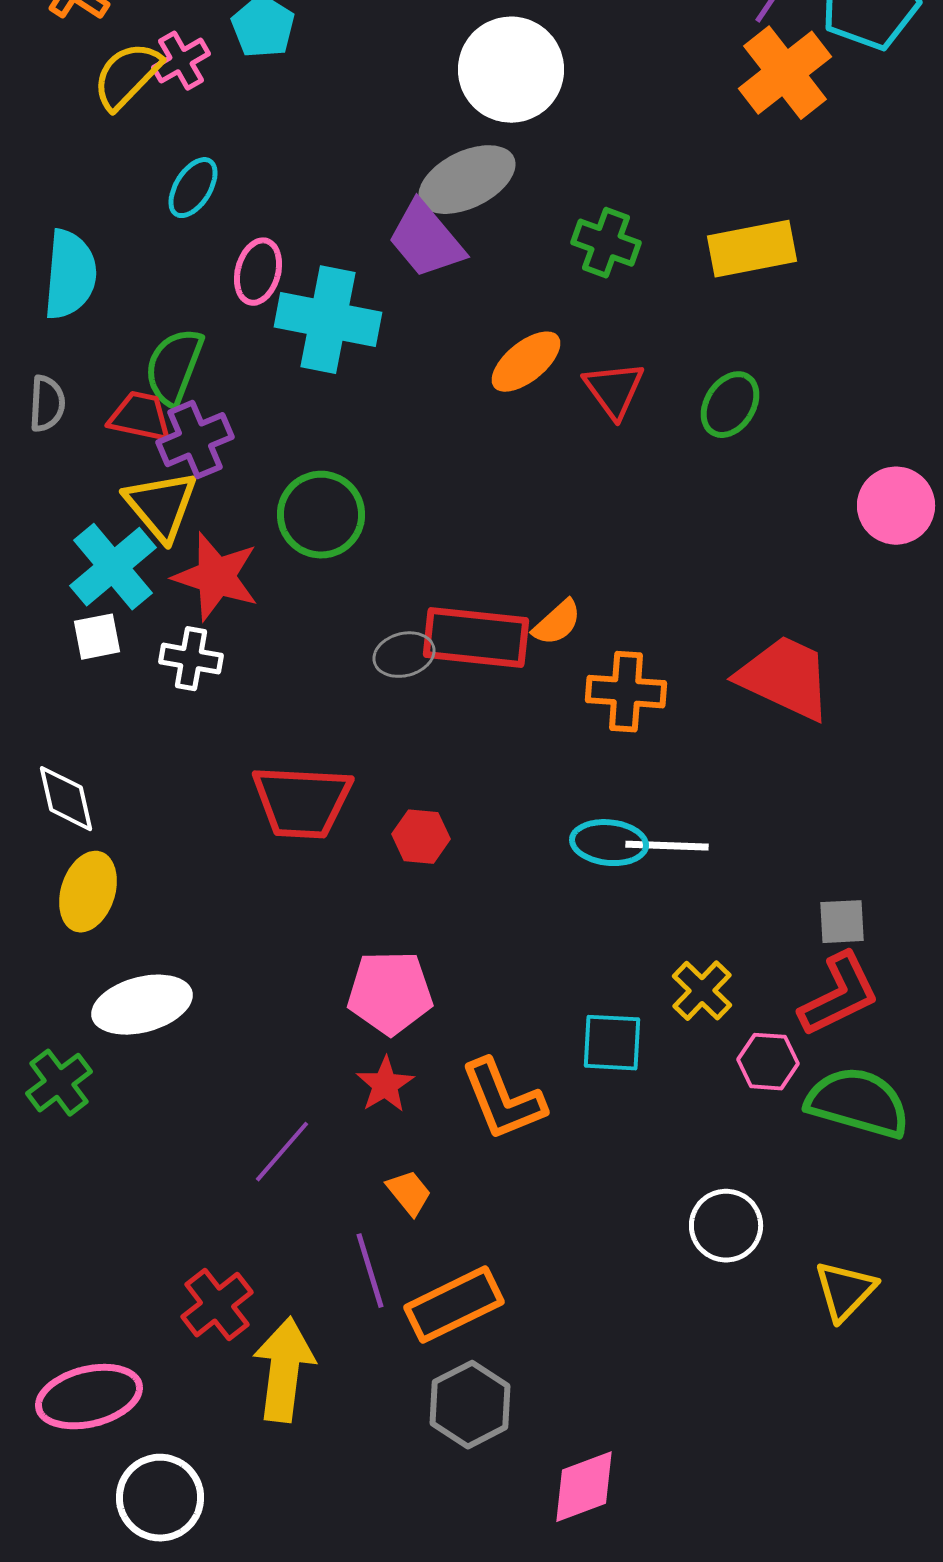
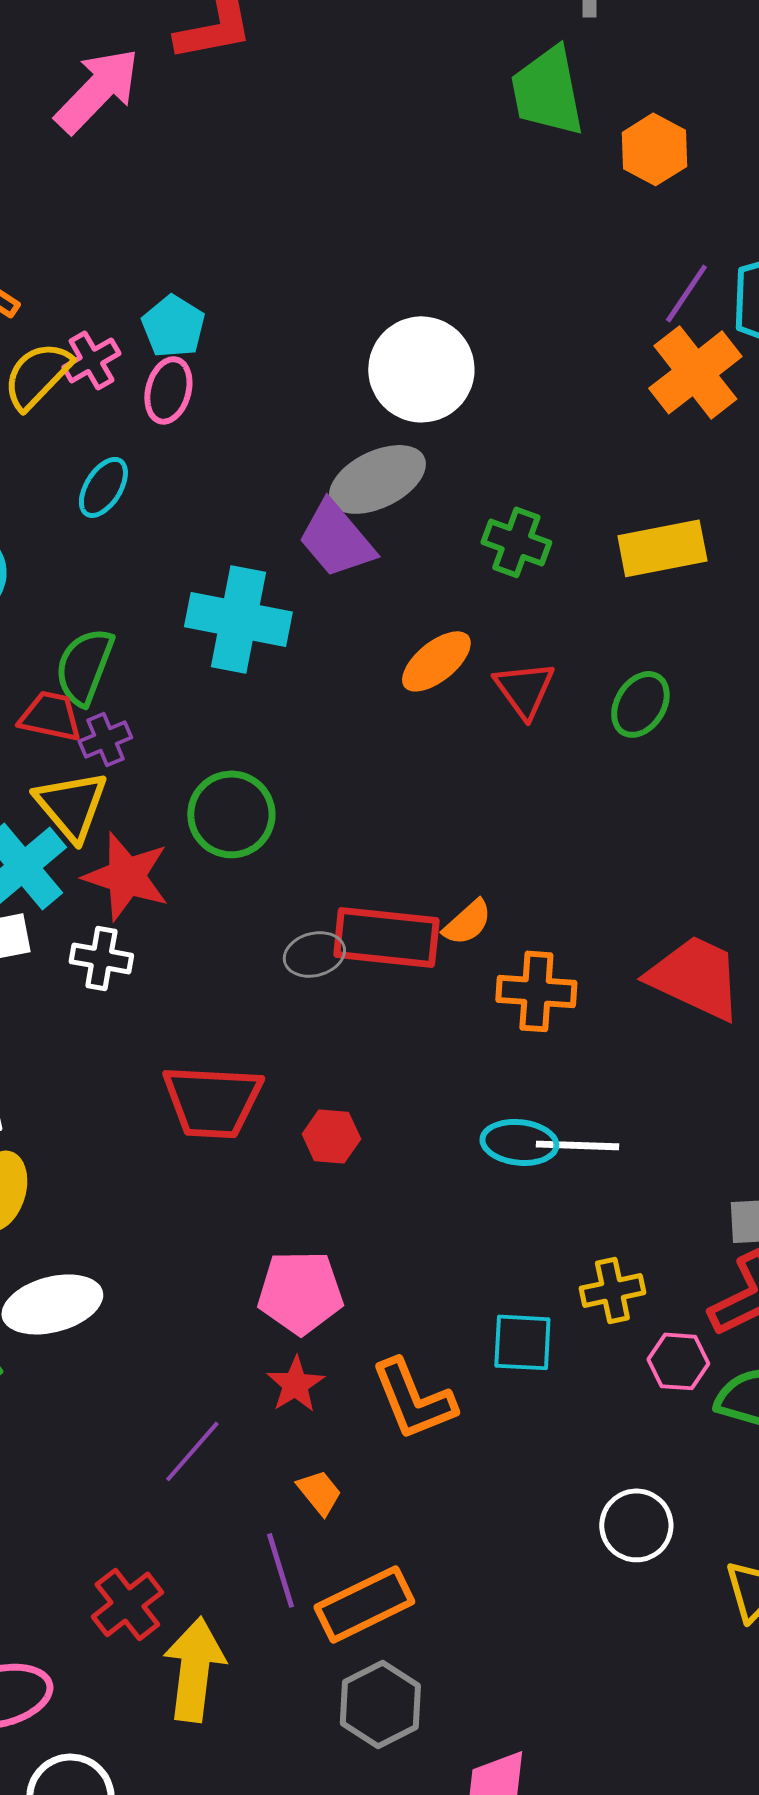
pink ellipse: (258, 272) -> (168, 390), moved
purple cross: (195, 440) -> (105, 739), size x0.7
yellow cross: (702, 991) -> (612, 1290), turned 34

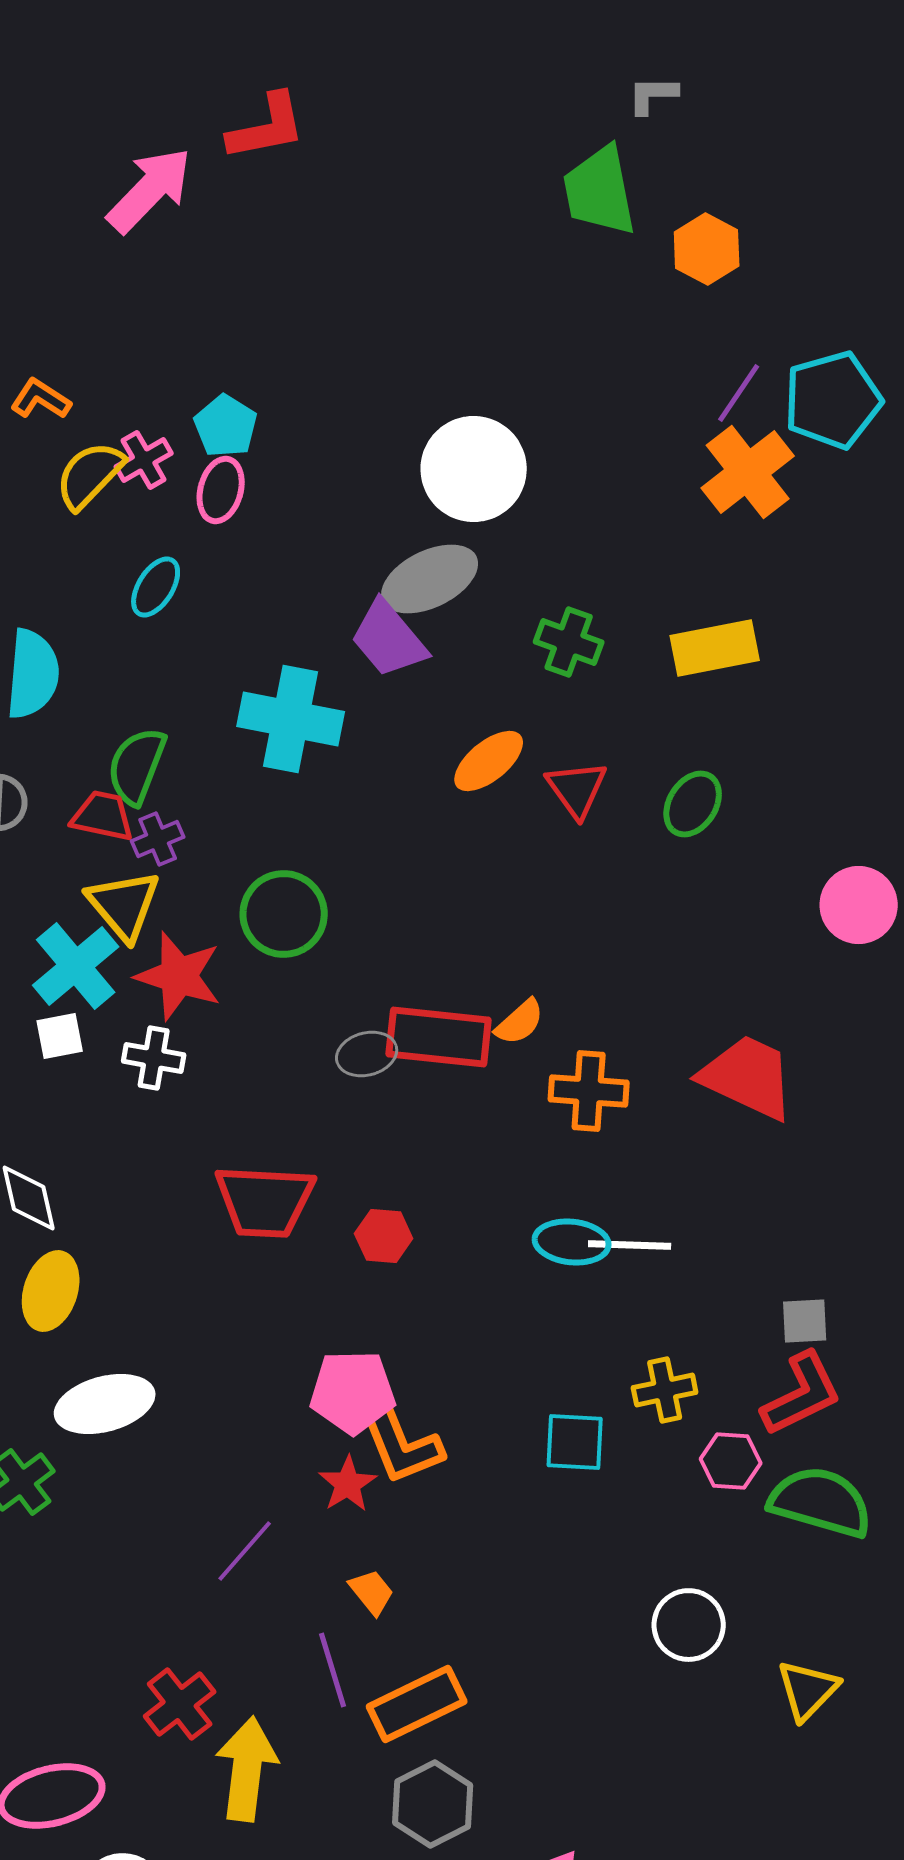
orange L-shape: (413, 1399) -> (401, 1444), moved

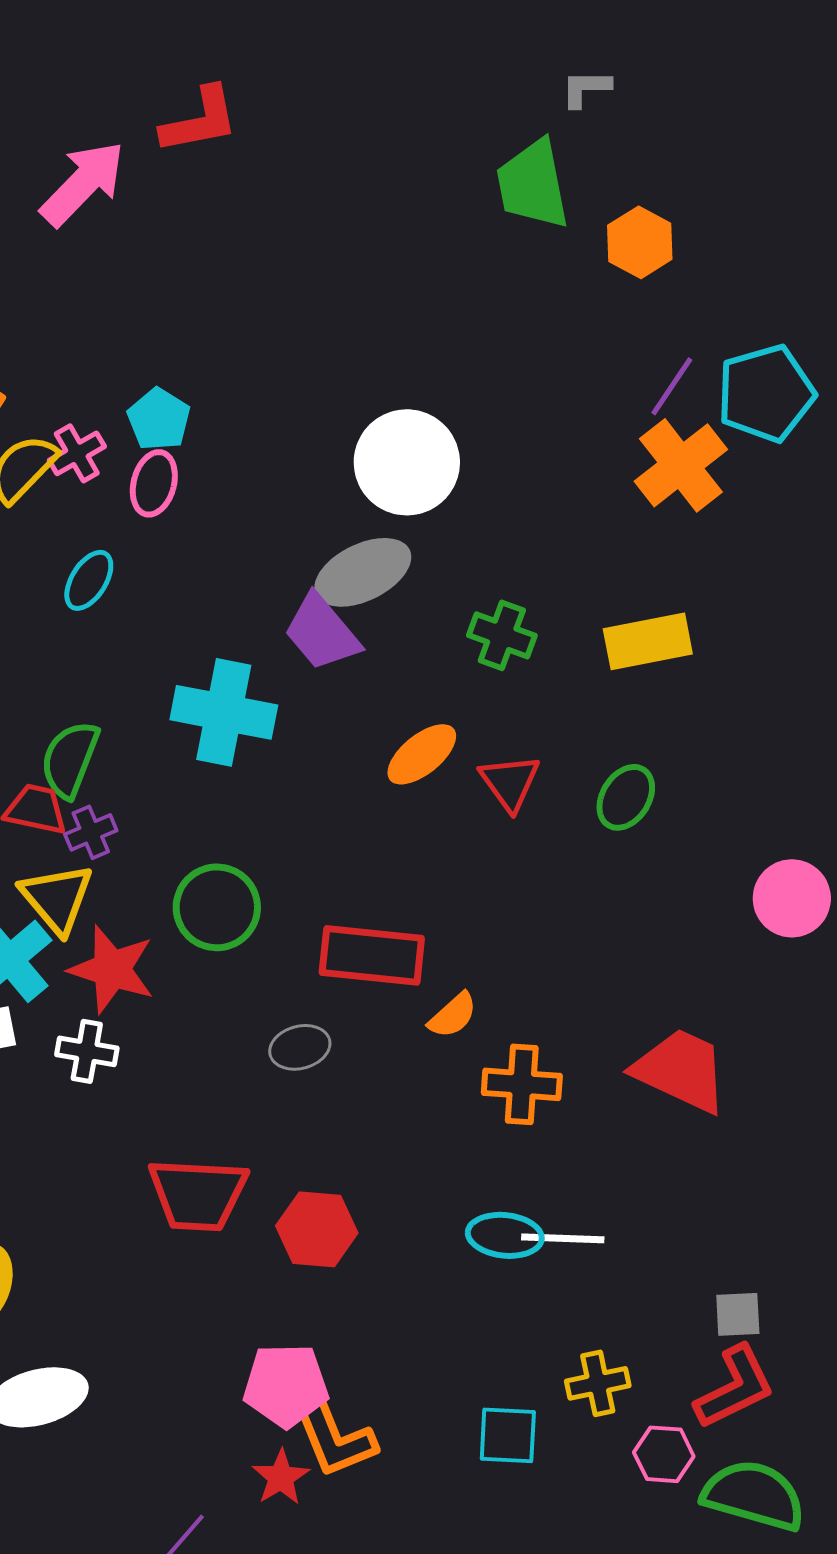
red rectangle: (439, 1037) -> (372, 955), moved
red hexagon: (384, 1236) -> (317, 1229), size x1.4

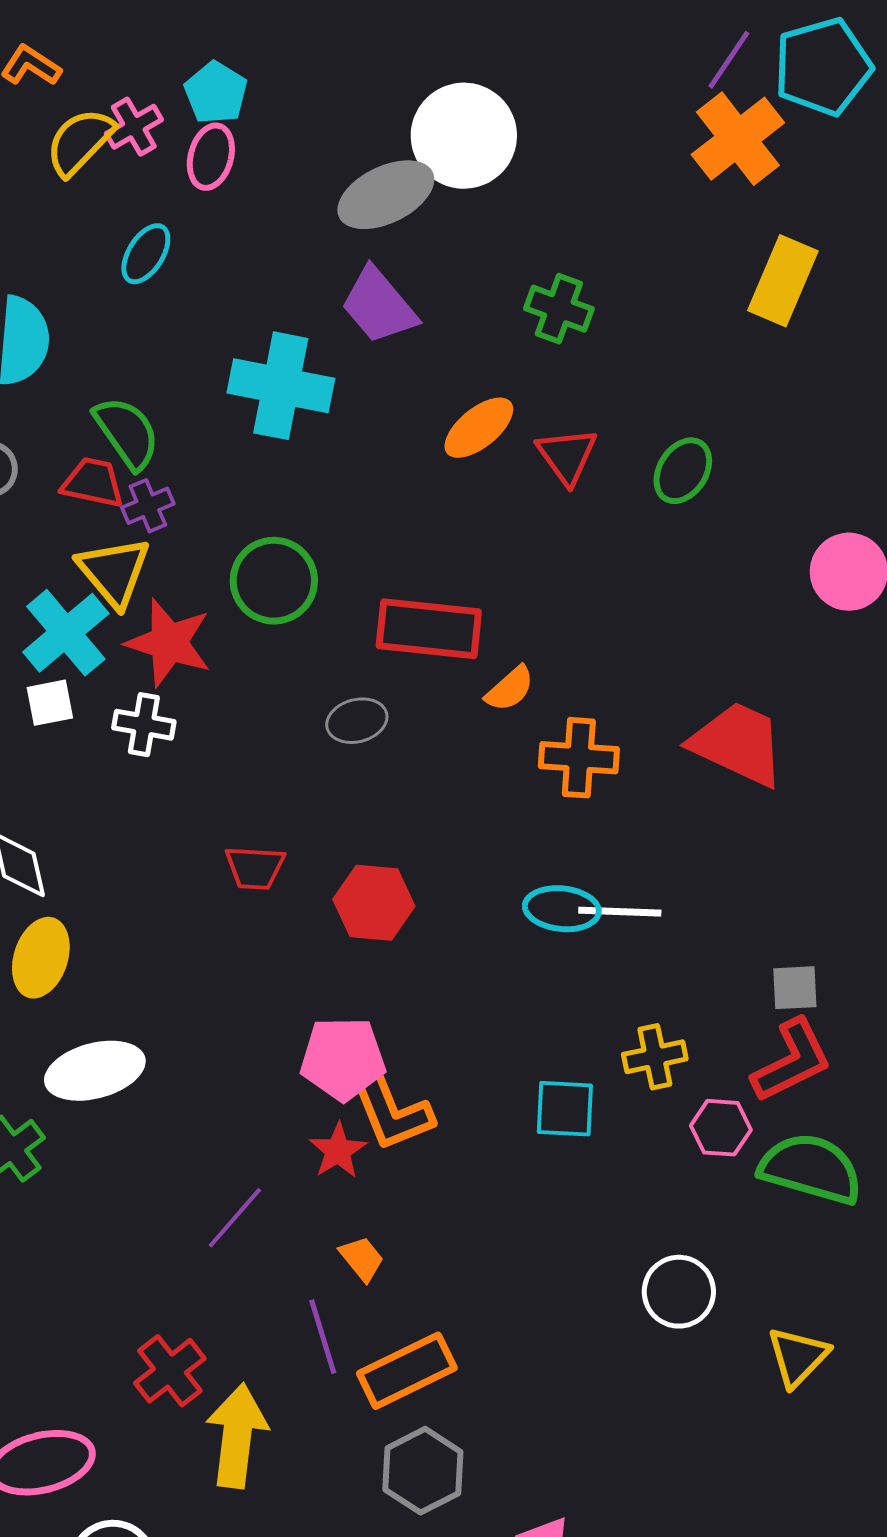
gray ellipse: (363, 572) -> (386, 195), moved
yellow rectangle: (648, 641) -> (783, 281), moved, turned -56
green semicircle: (70, 759) -> (127, 433), turned 124
red trapezoid: (198, 1194) -> (255, 868), size x0.6

